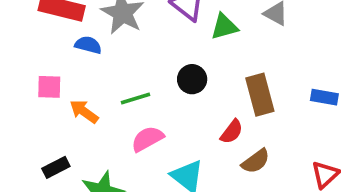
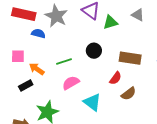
brown rectangle: (260, 95) -> (130, 58), turned -65
black rectangle: (56, 167) -> (26, 85), moved

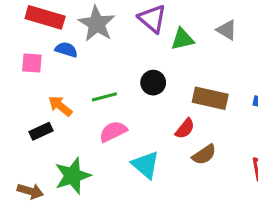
pink square: (18, 56) -> (32, 63), moved

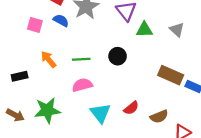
brown rectangle: (210, 98) -> (171, 75), moved
red semicircle: (185, 129) -> (131, 108), moved
black rectangle: (41, 131) -> (20, 76), moved
brown semicircle: (204, 155) -> (159, 117), moved

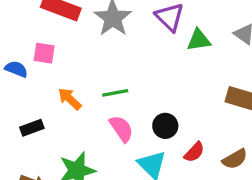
blue semicircle: (61, 20) -> (16, 69), moved
black circle: (118, 56) -> (165, 126), moved
pink semicircle: (82, 85) -> (121, 129), turned 78

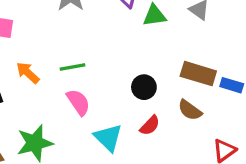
black circle: (165, 126) -> (144, 87), moved
brown semicircle: (235, 159) -> (190, 110), moved, turned 65

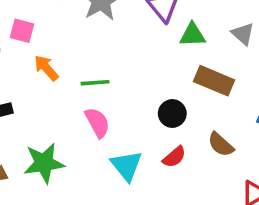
orange arrow: (28, 73) -> (46, 68), moved
brown rectangle: (198, 74) -> (214, 81), moved

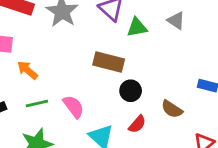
brown rectangle: (214, 81) -> (109, 62), moved
green line: (95, 83) -> (37, 104), moved

